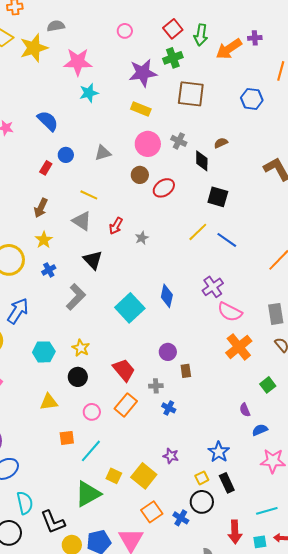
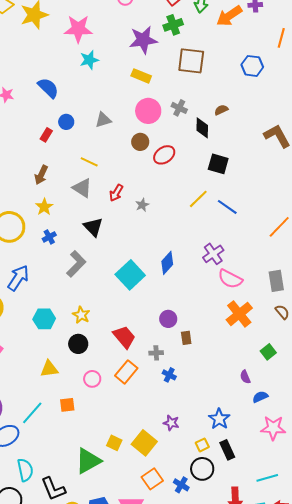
blue diamond: (167, 296) -> (167, 263), turned 30
cyan line: (91, 451) -> (32, 413), moved

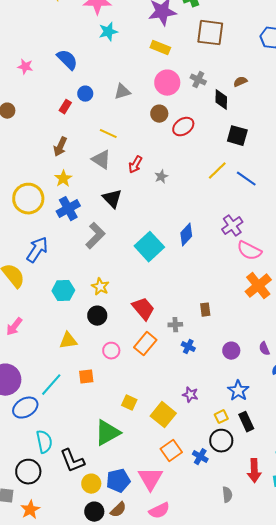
blue cross: (49, 237) -> (68, 209), size x1.6
purple circle: (168, 319) -> (231, 351), moved
yellow square: (114, 443) -> (129, 403), moved

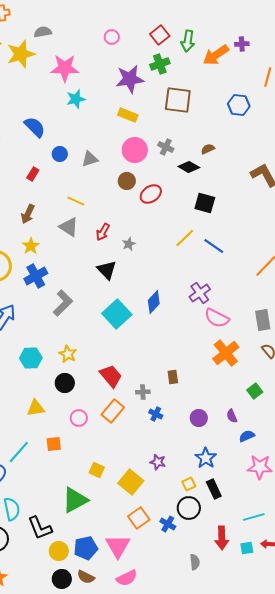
blue circle: (85, 94) -> (60, 154), moved
black diamond: (221, 100) -> (189, 167), turned -60
black triangle: (112, 199) -> (107, 270), moved
brown semicircle: (118, 510) -> (86, 577), turned 72

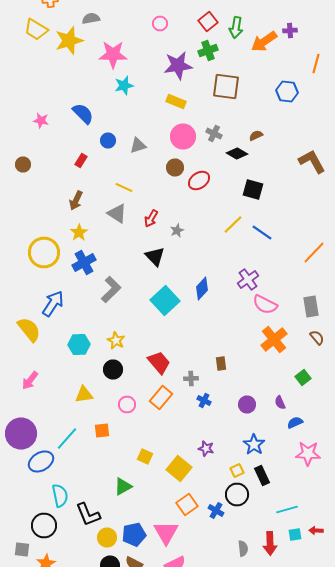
green triangle: (75, 500) -> (123, 486), size x0.7
cyan line: (254, 517) -> (287, 510), moved
red arrow: (222, 538) -> (270, 544), moved

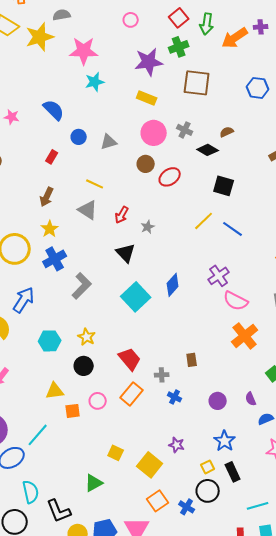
orange square: (102, 430) -> (73, 411), moved

